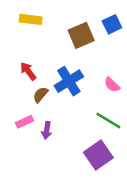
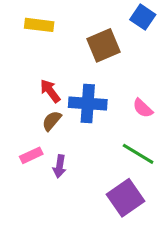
blue square: (112, 24) -> (143, 17), moved, turned -30
red arrow: (28, 71) -> (50, 91), moved
blue cross: (69, 81) -> (88, 104), turned 36

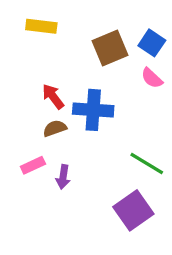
blue square: (143, 17) -> (152, 43), moved
pink semicircle: (143, 108) -> (152, 78), moved
brown semicircle: (52, 121) -> (55, 128), turned 30

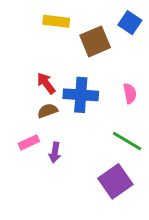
yellow rectangle: (41, 26) -> (56, 21), moved
blue square: (152, 43) -> (130, 23), moved
pink semicircle: (152, 78) -> (130, 93), moved, turned -144

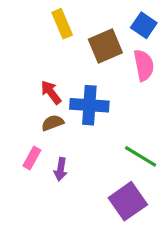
yellow rectangle: (56, 21) -> (62, 24), turned 60
pink semicircle: (130, 93) -> (144, 65), moved, size x1.4
pink rectangle: (29, 142) -> (32, 158), turned -36

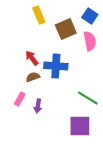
purple square: (128, 201) -> (80, 126), turned 35

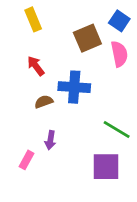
yellow rectangle: (39, 15) -> (33, 19), moved
red arrow: (32, 58) -> (36, 66), moved
pink rectangle: (20, 99) -> (27, 160), moved

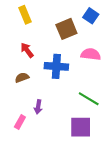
pink semicircle: (119, 54) -> (91, 54), moved, turned -72
brown semicircle: (44, 102) -> (22, 78), moved

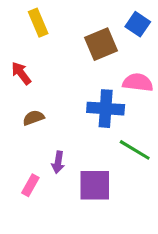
red arrow: (27, 50) -> (21, 73), moved
blue cross: (56, 66) -> (106, 109), moved
purple square: (81, 127) -> (95, 185), moved

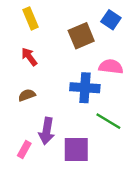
red arrow: (21, 73) -> (29, 57), moved
purple arrow: (58, 162) -> (47, 131), size x1.5

